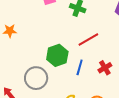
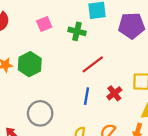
green hexagon: (57, 55) -> (30, 64), moved

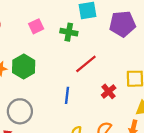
blue line: (86, 96) -> (67, 95), moved
gray circle: (40, 113) -> (20, 111), moved

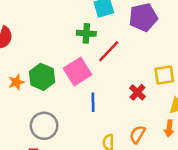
pink square: (36, 26) -> (77, 72), moved, size x1.6
red line: (86, 64) -> (109, 51), moved

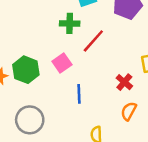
pink square: (77, 72) -> (62, 63), size x0.7
orange semicircle: (137, 134) -> (129, 111), moved

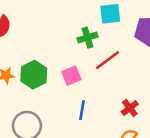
green cross: (70, 23) -> (87, 38), turned -30

